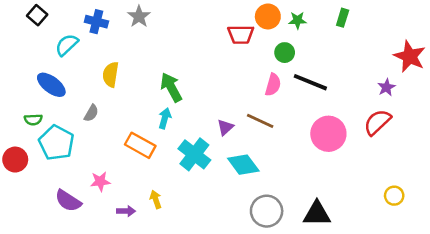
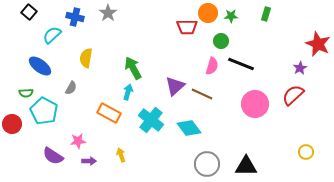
purple triangle: (225, 127) -> (175, 86), moved, size x1.5
purple arrow: (126, 211) -> (89, 161), moved

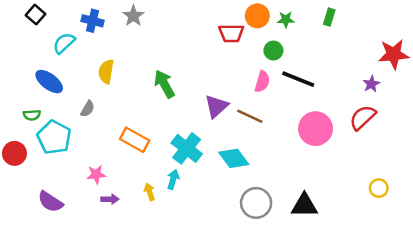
red star: (318, 44) -> (394, 54), turned -30
cyan arrow: (128, 92) -> (173, 179), moved
purple semicircle: (53, 156) -> (50, 202), moved

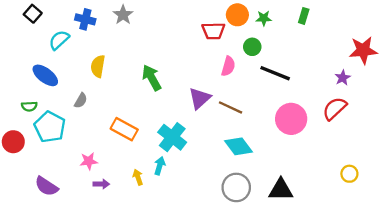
pink semicircle: (262, 82) -> (228, 66), moved
cyan diamond: (234, 158) -> (239, 146), moved

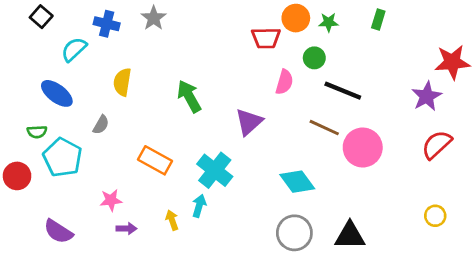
purple star: (343, 78) -> (427, 96), size x1.5
brown line: (231, 107) -> (324, 128), moved
red semicircle: (335, 109) -> (437, 145), moved

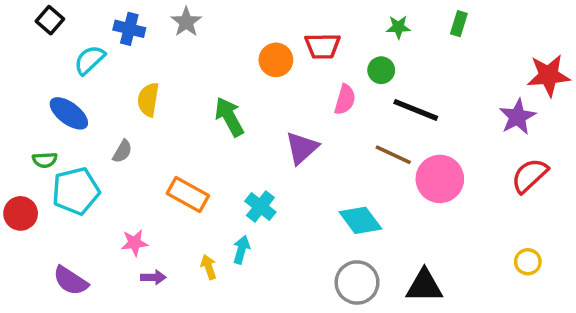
orange circle: (296, 18) -> (276, 60), moved
cyan pentagon: (63, 157) -> (76, 191), turned 30
cyan cross: (215, 170) -> (260, 207), size x0.7

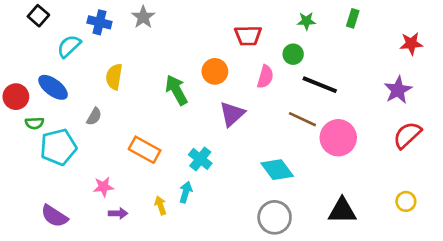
orange circle: (276, 60) -> (215, 71), moved
red star: (549, 75) -> (411, 44), moved, size x0.7
red circle: (21, 213) -> (16, 97), moved
black triangle: (424, 286) -> (342, 211), moved

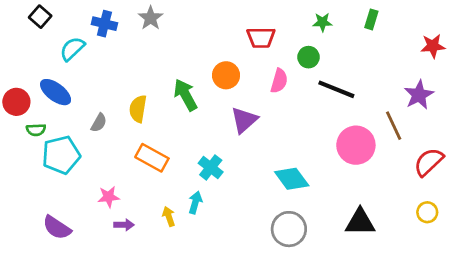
yellow semicircle: (114, 77) -> (138, 109), moved
brown line: (302, 119) -> (394, 126), moved, turned 40
red semicircle: (407, 135) -> (429, 162), moved

